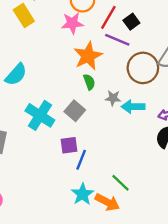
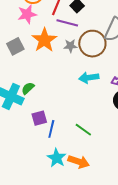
green semicircle: (89, 82) -> (28, 88), moved, turned -104
gray star: (113, 98) -> (70, 46), moved
gray square: (75, 111) -> (15, 46), moved, turned 30
green line: (121, 183) -> (83, 130), moved

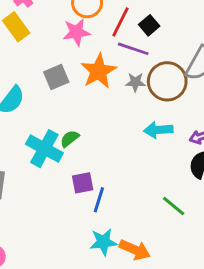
green line: (83, 130) -> (174, 206), moved
cyan star: (57, 158) -> (103, 242), turned 30

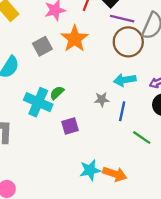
purple line: (133, 49) -> (122, 19), moved
gray star: (135, 82) -> (102, 99), moved
blue line: (99, 200) -> (122, 111), moved

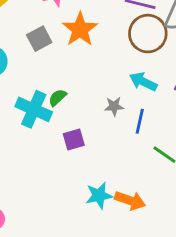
cyan arrow: (125, 80) -> (143, 82), turned 35

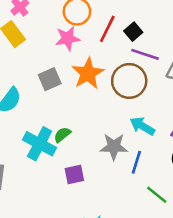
brown circle: (148, 34) -> (129, 81), moved
gray star: (114, 106) -> (114, 147), size x1.5

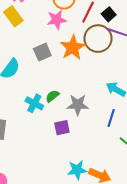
brown circle: (129, 81) -> (98, 39), moved
cyan cross: (40, 144) -> (34, 103), size x0.7
gray star: (114, 147) -> (78, 105), moved

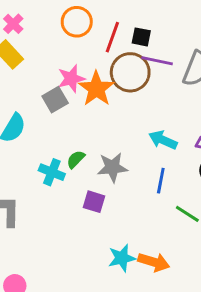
black square: (109, 14) -> (141, 37), turned -32
pink star: (57, 20) -> (71, 79), moved
purple square: (62, 128) -> (94, 202), turned 35

